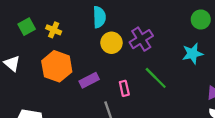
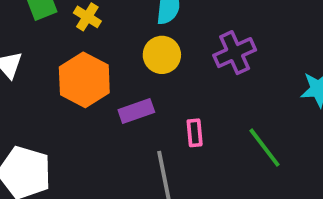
yellow circle: (111, 43) -> (162, 55), moved
green line: (156, 78) -> (265, 148), moved

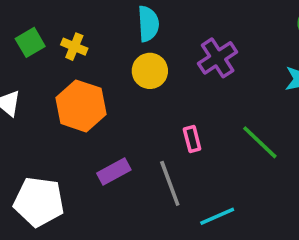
purple rectangle: (136, 111) -> (114, 171), moved

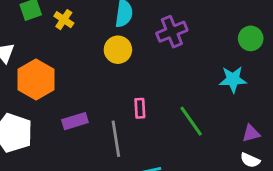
purple cross: (218, 58) -> (172, 32), moved
orange hexagon: (81, 106) -> (36, 80), moved

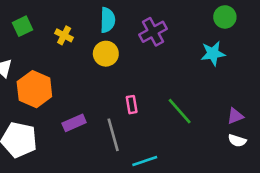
yellow cross: (64, 20) -> (64, 35), moved
green circle: (251, 38) -> (225, 17), moved
cyan star: (233, 79) -> (213, 53), moved

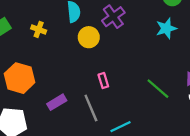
yellow circle: (106, 54) -> (89, 37), moved
green line: (180, 111) -> (158, 89), moved

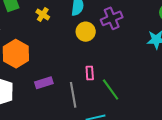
green line: (158, 89) -> (111, 90), moved

